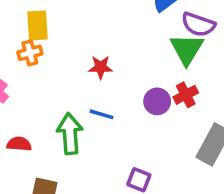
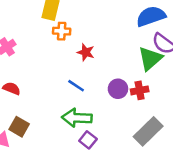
orange cross: (30, 53) -> (62, 31), moved
green arrow: (70, 134) -> (77, 118), moved, turned -100

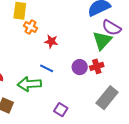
orange cross: (62, 31) -> (31, 27), turned 32
green arrow: (77, 118) -> (29, 84), moved

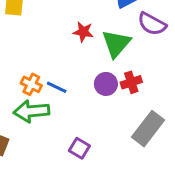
orange cross: (31, 27) -> (31, 84), moved
red star: (51, 41) -> (83, 32), moved
green triangle: (102, 41) -> (116, 44), moved

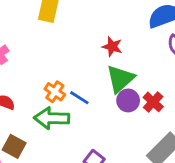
green triangle: (116, 44) -> (120, 79), moved
red cross: (131, 82) -> (153, 102), turned -36

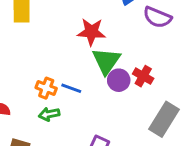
red star: (112, 47) -> (91, 32), size x1.4
green arrow: (52, 118) -> (49, 114), size x0.6

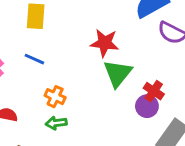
purple circle: (119, 80) -> (147, 106), moved
blue line: (71, 88) -> (34, 59), moved

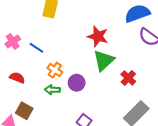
blue line: (34, 59) -> (36, 48), moved
purple circle: (147, 106) -> (77, 83), moved

